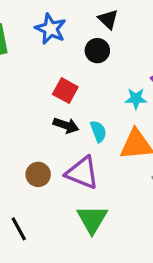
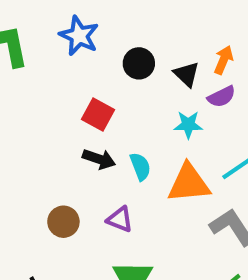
black triangle: (108, 19) -> (187, 74), moved
purple triangle: (82, 173) -> (120, 219), size x0.6

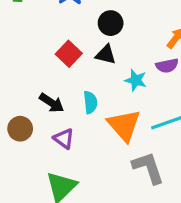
black triangle: (187, 74) -> (106, 55), moved, turned -45
black arrow: (99, 159) -> (52, 103), moved
orange triangle: (189, 183) -> (124, 125), turned 39

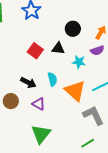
black circle: (111, 23) -> (73, 29), moved

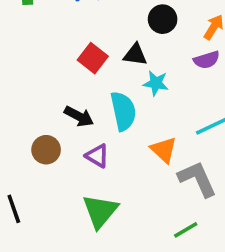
cyan star: (79, 62) -> (156, 83), moved
cyan semicircle: (52, 79) -> (123, 111), size x1.5
orange triangle: (75, 91) -> (164, 150), moved, size x0.7

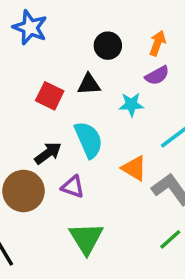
cyan star: (156, 83) -> (131, 104), moved
black arrow: (79, 116) -> (48, 153), turned -52
brown circle: (46, 150) -> (23, 191), size x1.5

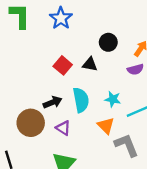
cyan star: (131, 104) -> (113, 99), moved

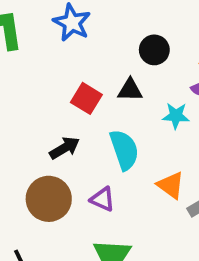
cyan star: (113, 99) -> (176, 116), moved
black arrow: (52, 102) -> (65, 148), moved

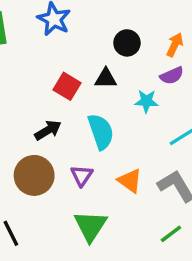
orange triangle: (171, 185) -> (130, 181), moved
purple triangle: (103, 199) -> (82, 175), turned 40

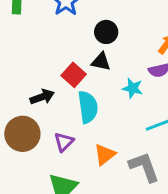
black circle: (127, 43) -> (106, 32), moved
red square: (67, 86) -> (74, 75), moved
orange triangle: (130, 181) -> (105, 155), turned 35

